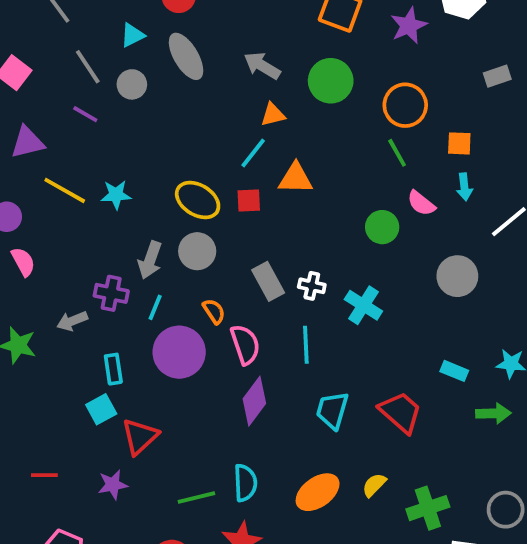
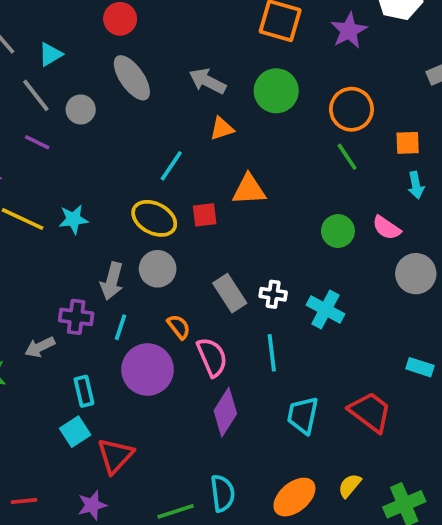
cyan triangle: (132, 35) -> (50, 54), moved
cyan line: (253, 153) -> (171, 166), moved
pink semicircle: (421, 203) -> (387, 228), moved

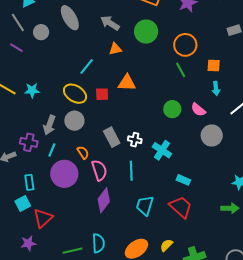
cyan rectangle: (420, 367) -> (183, 180), moved

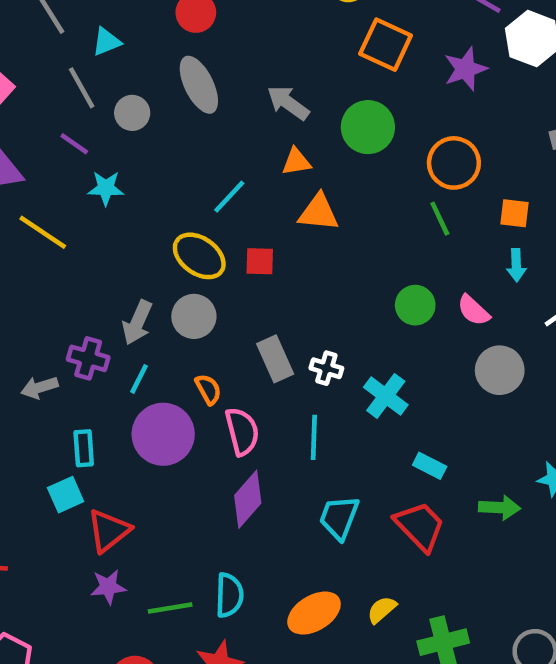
orange triangle: (127, 83) -> (319, 212), moved
cyan star: (32, 90) -> (106, 188), moved
green arrow: (230, 208) -> (500, 508), moved
purple star: (28, 243) -> (108, 587), moved

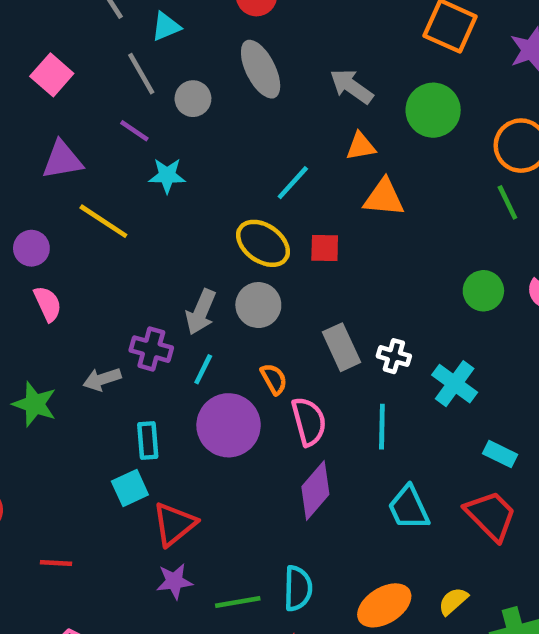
cyan trapezoid: (339, 517) -> (409, 508), turned -45

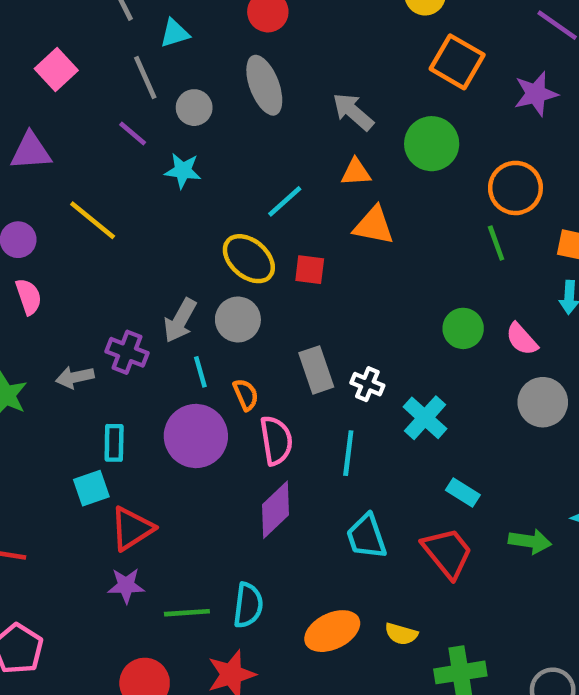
purple triangle: (62, 160) -> (31, 151), moved
cyan star: (167, 176) -> (183, 171), moved
cyan line: (203, 369) -> (200, 372), moved, turned -48
yellow semicircle: (453, 601) -> (401, 634), turned -128

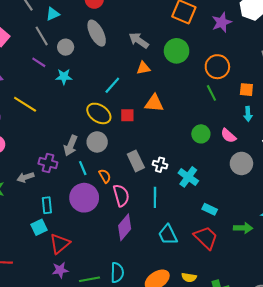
orange triangle: (374, 226) -> (154, 103), moved

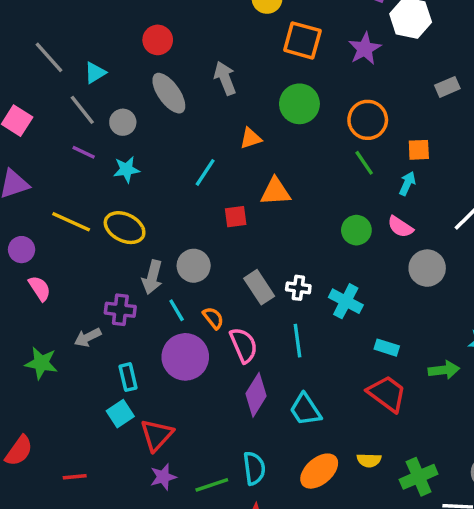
gray arrow: (139, 40) -> (225, 78), moved, turned 42
yellow ellipse: (99, 113) -> (125, 228), moved
cyan arrow: (248, 114) -> (407, 183), moved, turned -144
cyan trapezoid: (168, 235) -> (305, 410), moved

